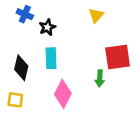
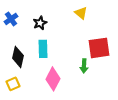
blue cross: (25, 14) -> (11, 19), moved, turned 32
yellow triangle: (96, 15) -> (81, 13), turned -32
yellow square: (15, 100) -> (13, 84), turned -32

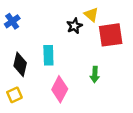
black star: (40, 23) -> (74, 26), moved
red square: (99, 48) -> (111, 35), moved

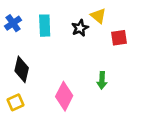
red square: (111, 35) -> (119, 38), size x0.6
cyan rectangle: (48, 55) -> (45, 26), moved

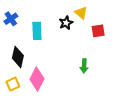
cyan rectangle: (45, 26) -> (37, 31), moved
pink diamond: (64, 96) -> (37, 79), moved

